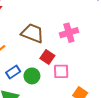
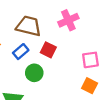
pink square: (61, 71) -> (90, 60), moved
blue rectangle: (13, 72) -> (21, 52), moved

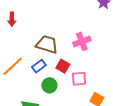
pink square: (90, 60) -> (79, 79), moved

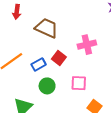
brown trapezoid: (47, 44) -> (47, 28), moved
red square: (63, 66) -> (59, 58), moved

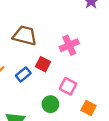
pink square: (79, 83) -> (68, 86), turned 35
green circle: (47, 86) -> (50, 104), moved

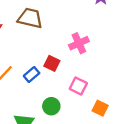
brown trapezoid: (25, 36) -> (30, 18), moved
green circle: (50, 104) -> (51, 106), moved

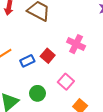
pink cross: (79, 43) -> (76, 44), turned 36

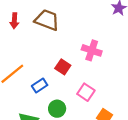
blue rectangle: (27, 61) -> (40, 85), moved

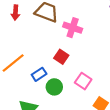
pink cross: (92, 50) -> (73, 28), moved
green circle: (57, 109) -> (54, 87), moved

